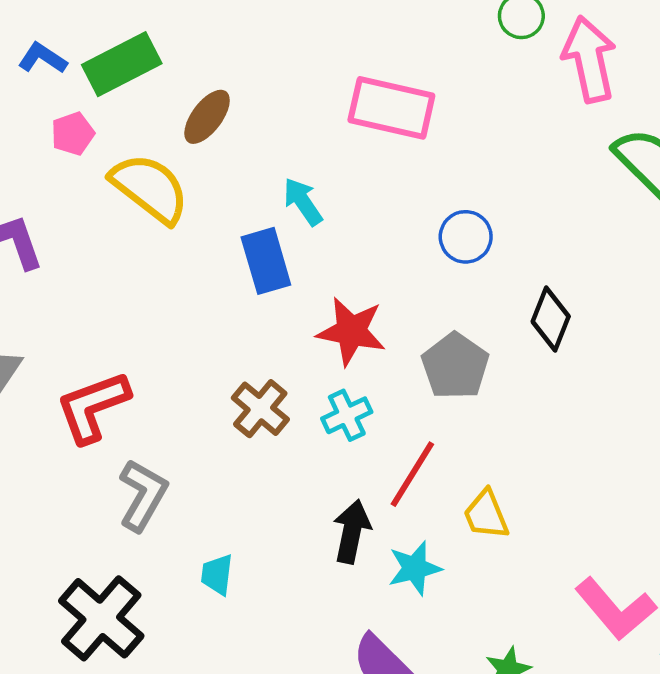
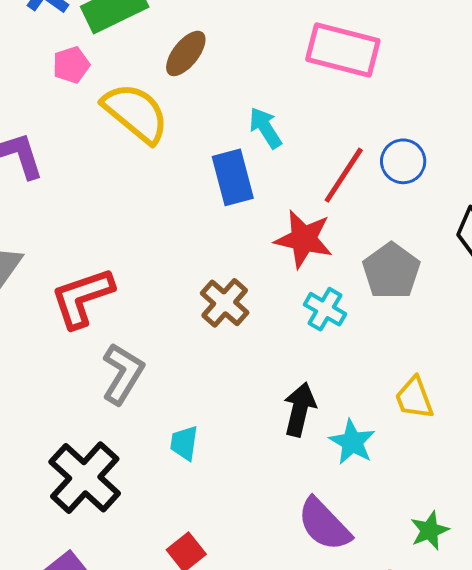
cyan cross: (347, 415) -> (325, 309), moved, turned -36
red line: (412, 474) -> (344, 175), moved
cyan star: (415, 568) -> (352, 442), turned -30

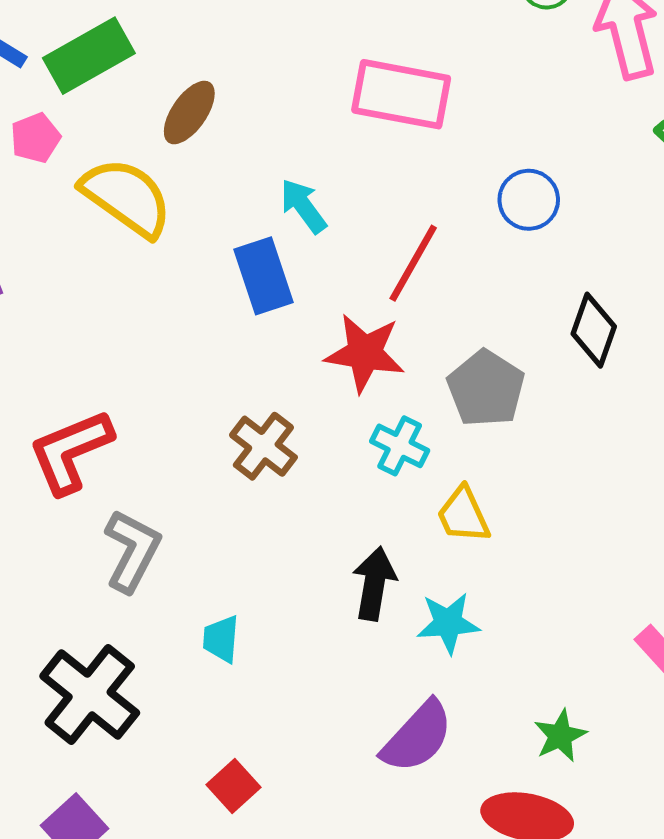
blue circle: (403, 161) -> (529, 200), moved
yellow trapezoid: (414, 398) -> (463, 515), moved
cyan star: (352, 442) -> (448, 623), turned -30
purple semicircle: (324, 524) -> (417, 737), turned -90

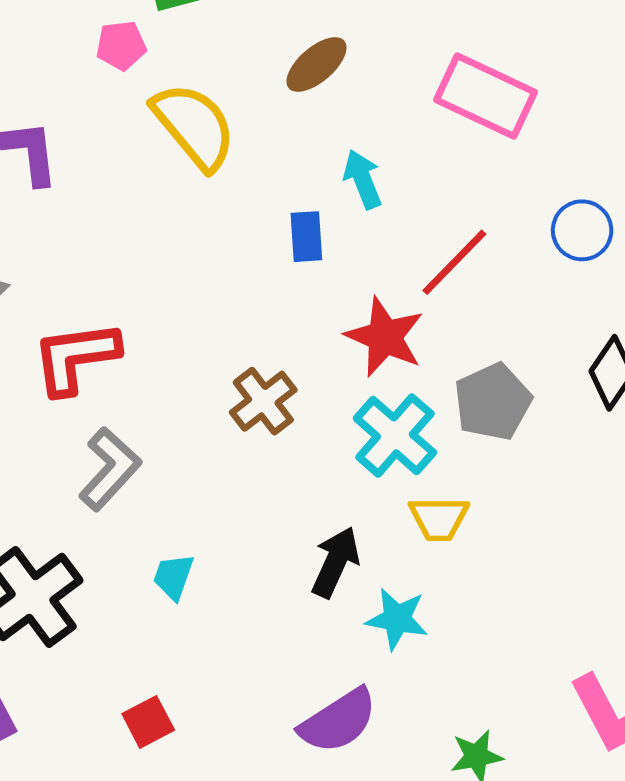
brown ellipse: (189, 113) -> (317, 65), moved
blue rectangle: (263, 276) -> (306, 237), size x0.7
cyan cross: (400, 446) -> (395, 435), size x1.5
yellow trapezoid: (463, 515) -> (439, 518), turned -80

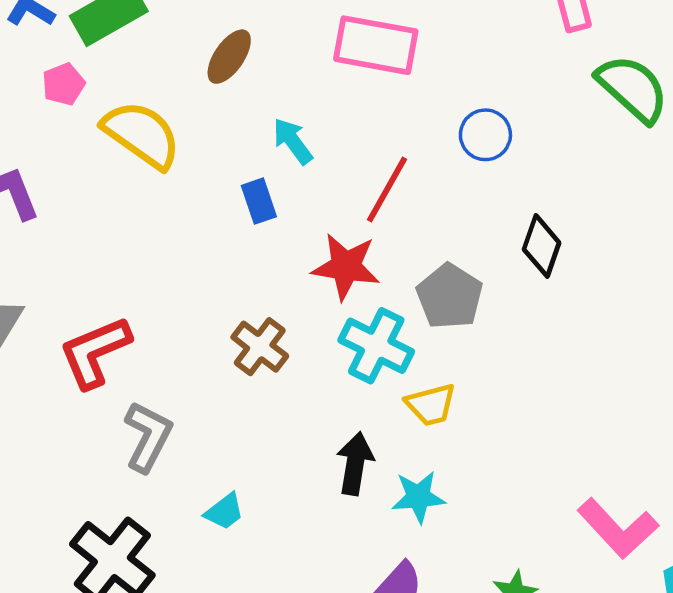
cyan trapezoid: (173, 577) -> (224, 512), turned -132

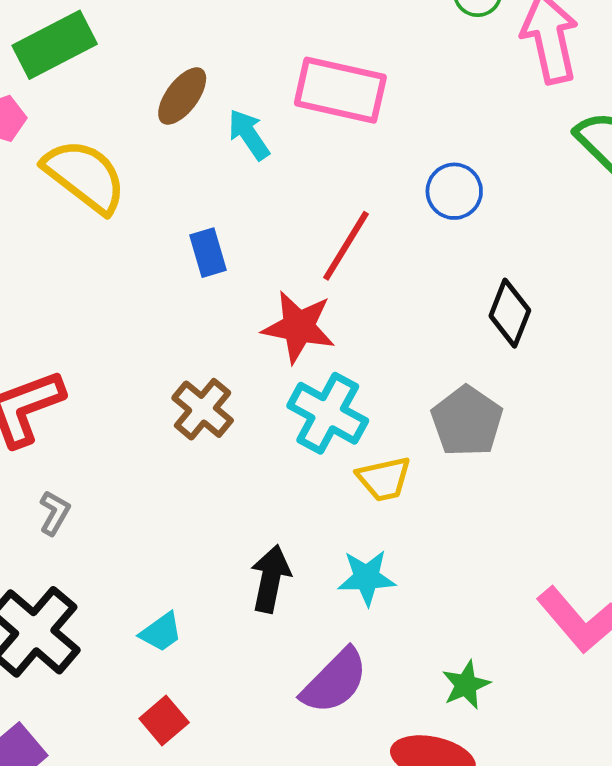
cyan arrow: (293, 141) -> (249, 135), moved
gray pentagon: (450, 296) -> (467, 421), moved
gray L-shape: (148, 437) -> (54, 513), moved, size x0.6
black arrow: (355, 464) -> (271, 579), moved
cyan trapezoid: (224, 512) -> (161, 632), moved

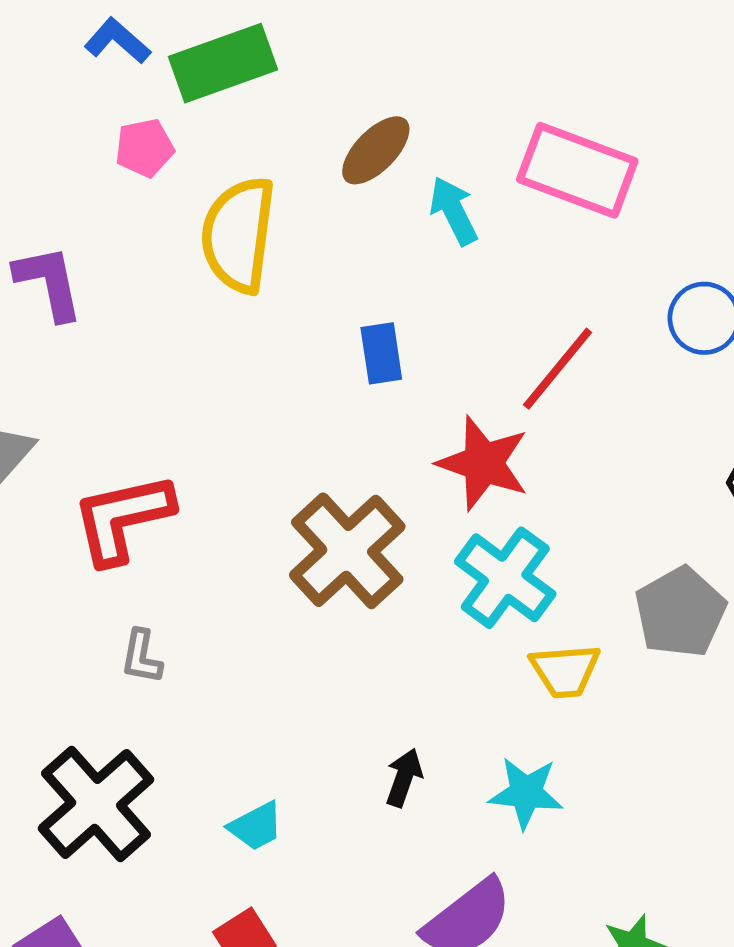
yellow semicircle: (85, 176) -> (238, 235), turned -128
brown cross: (203, 409) -> (347, 551), size x1.5
gray L-shape: (54, 513) -> (141, 657), turned 153
black arrow: (271, 579) -> (404, 778), size x0.7

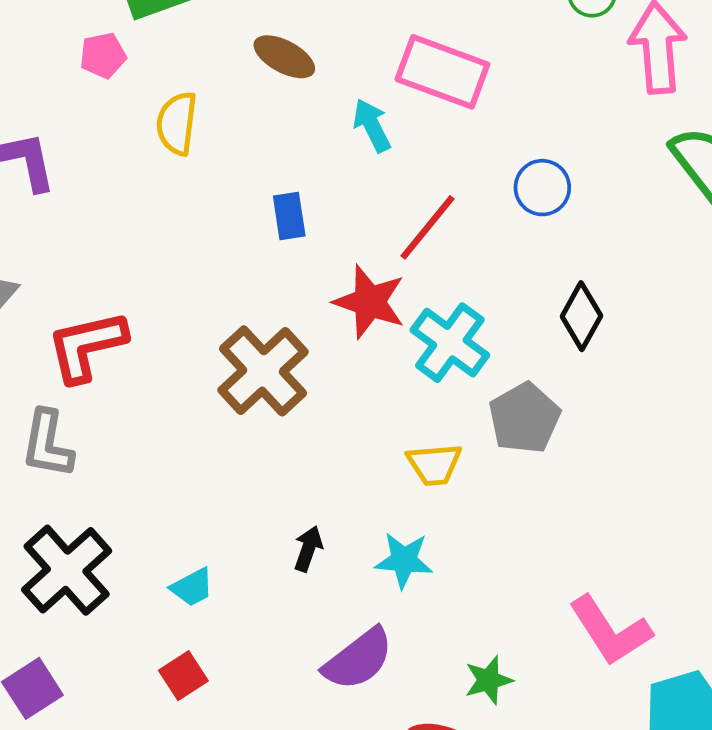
brown ellipse: (376, 150) -> (284, 57), turned 74
cyan arrow: (454, 211) -> (372, 125), moved
yellow semicircle: (238, 235) -> (177, 123), size x0.7
cyan cross: (505, 578) -> (450, 343), moved
gray L-shape: (141, 657) -> (47, 444), moved, size x1.6

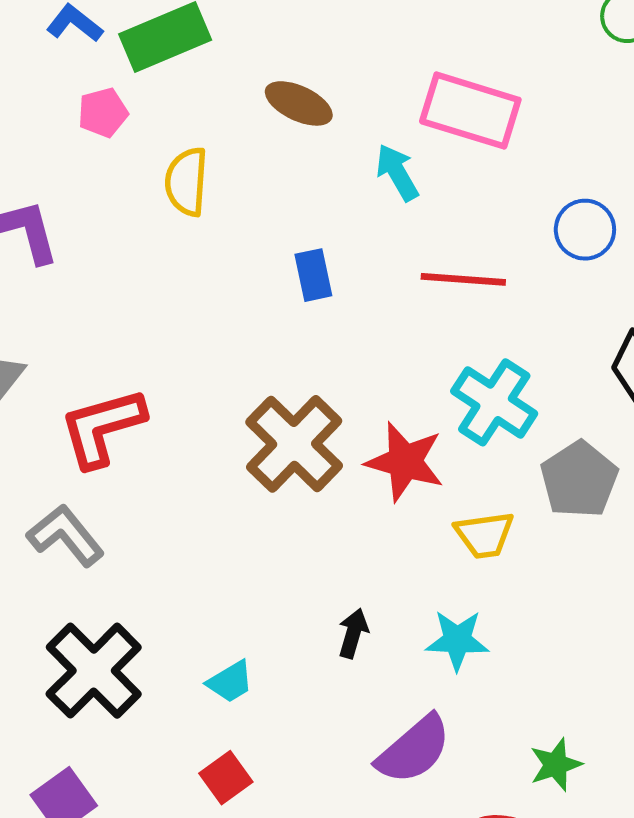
red line: (427, 227) -> (463, 279), turned 58
red star: (369, 302) -> (405, 462), moved
gray L-shape: (47, 444) -> (66, 535), turned 134

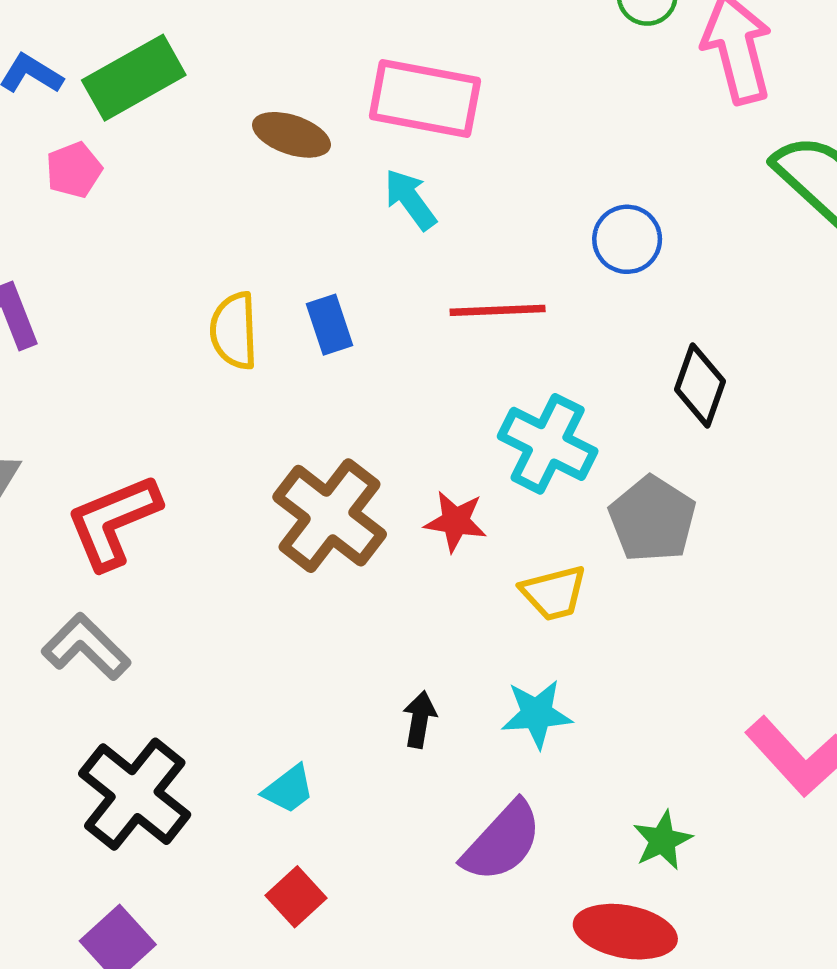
pink rectangle: (470, 111) -> (425, 98), moved
yellow semicircle: (186, 182) -> (234, 331), moved
red star: (405, 462) -> (456, 521), size x0.7

